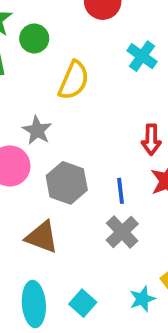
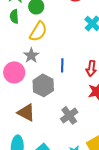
yellow semicircle: (74, 80) -> (38, 31), moved
blue line: (120, 191) -> (62, 65), moved

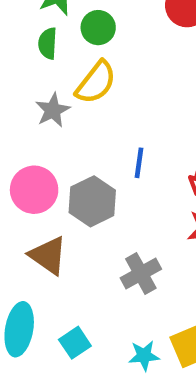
gray star: (31, 55) -> (53, 110), moved
pink circle: (14, 72) -> (34, 190), moved

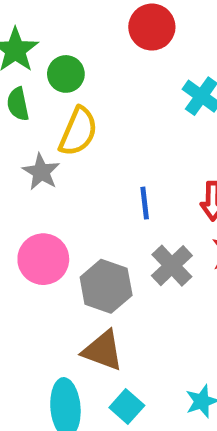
gray hexagon: (92, 201) -> (106, 286), moved
brown triangle: (48, 255) -> (103, 351), moved
gray cross: (141, 274) -> (172, 266), moved

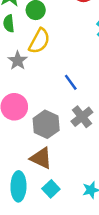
blue line: (145, 203) -> (71, 82), turned -35

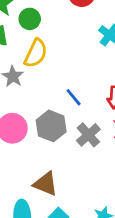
gray hexagon: (46, 124) -> (51, 126), moved

